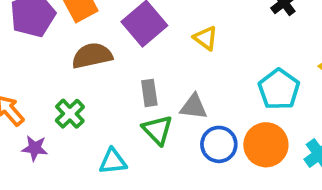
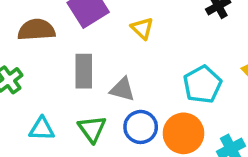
gray rectangle: (149, 93) -> (84, 71), size x1.4
green triangle: (158, 130) -> (92, 129), moved

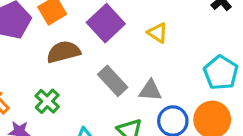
gray rectangle: (84, 71) -> (113, 81), turned -32

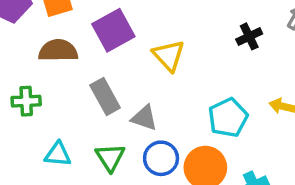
yellow triangle: (158, 33) -> (169, 55), size x1.4
green cross: (47, 101) -> (26, 101), turned 30

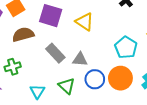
purple square: (113, 30) -> (51, 16), turned -30
cyan triangle: (58, 154) -> (37, 92), turned -49

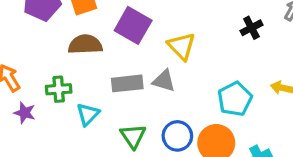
gray rectangle: (55, 53) -> (127, 83), turned -66
gray triangle: (80, 59) -> (164, 81), moved
cyan triangle: (37, 92) -> (88, 114), moved

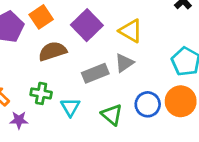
purple square: (133, 25) -> (87, 25), turned 32
gray triangle: (164, 81) -> (124, 63), turned -36
green cross: (59, 89) -> (41, 93), turned 30

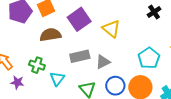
gray triangle: (124, 63) -> (103, 62), moved

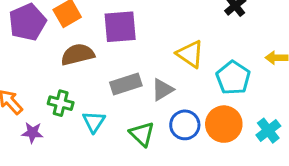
purple square: (79, 19) -> (120, 27), turned 35
yellow triangle: (111, 29) -> (190, 54), moved

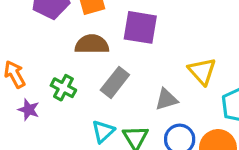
gray rectangle: (126, 84) -> (115, 82), moved, turned -48
cyan triangle: (94, 122) -> (103, 131), moved

